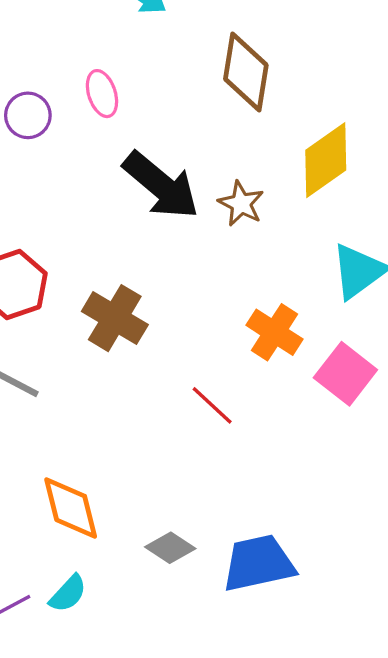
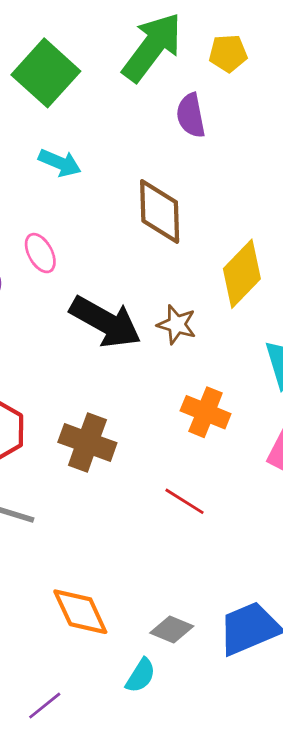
orange cross: (274, 332) -> (206, 412), moved
cyan semicircle: (68, 594) -> (141, 676), moved

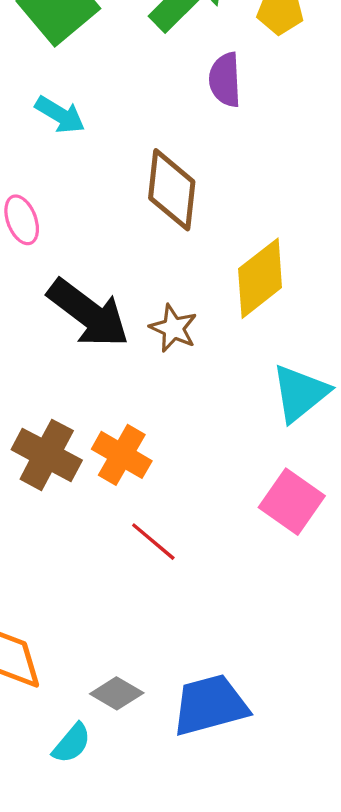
orange cross: (206, 412) -> (122, 455), moved

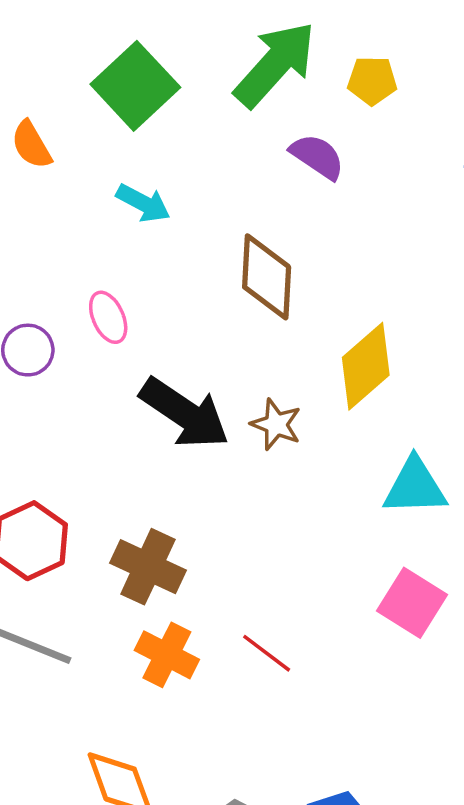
purple semicircle: (225, 80) -> (317, 157), turned 130
cyan triangle: (300, 393) -> (415, 487), turned 40
orange cross: (122, 455) -> (167, 655), moved

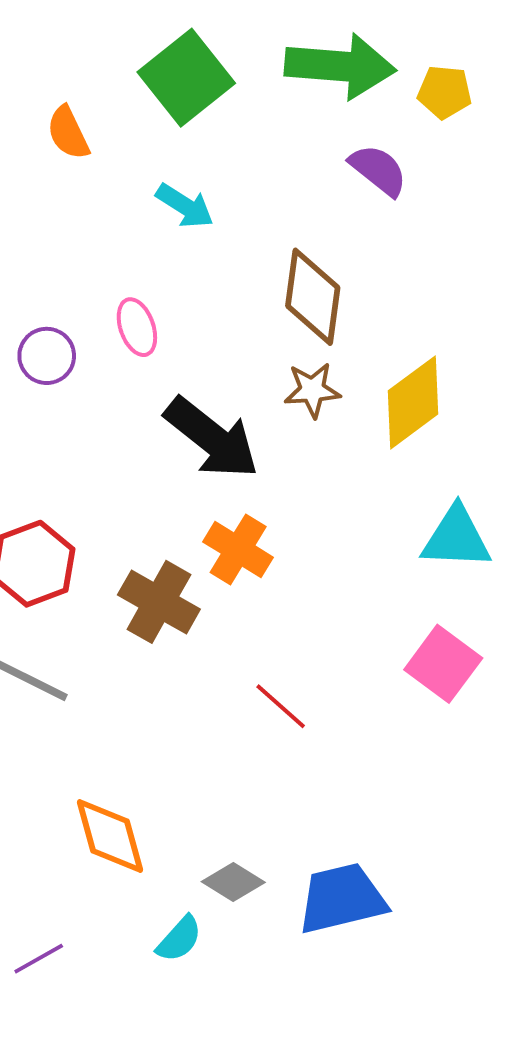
green arrow: (275, 64) -> (340, 66), turned 48
brown star: (276, 424) -> (312, 390), moved, turned -30
orange cross: (167, 655) -> (238, 550), moved

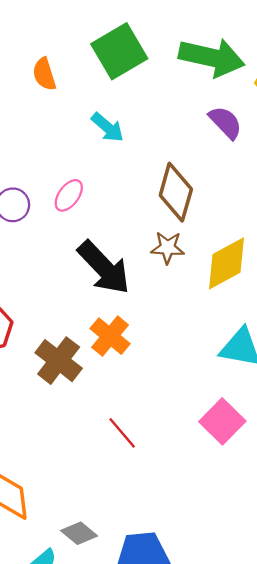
pink ellipse: (137, 327) -> (69, 195), turned 48

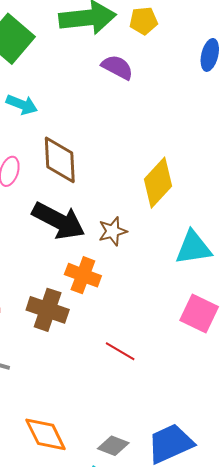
brown diamond: (176, 192) -> (60, 160), moved
brown star: (168, 248) -> (113, 231), moved

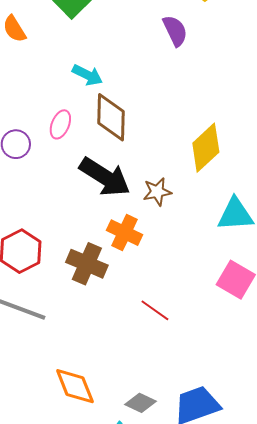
purple semicircle: (117, 67) -> (175, 31), turned 32
cyan arrow: (22, 105) -> (87, 75), moved

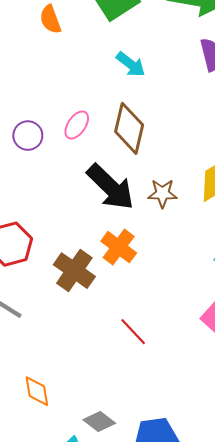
cyan arrow: (87, 75) -> (131, 64), moved
brown star: (157, 192) -> (162, 193), moved
orange diamond: (75, 386) -> (37, 391), size x0.7

